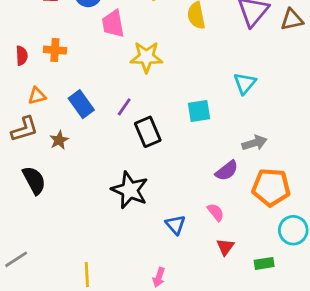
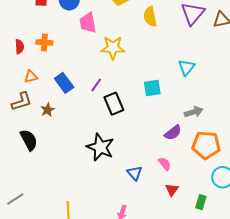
green rectangle: (264, 263) -> (201, 202), turned -64

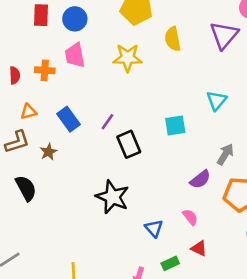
pink trapezoid: (88, 23) -> (75, 55), moved
yellow star: (113, 48) -> (128, 58), moved
gray arrow: (194, 112) -> (225, 154), turned -42
red triangle: (172, 190) -> (199, 248), turned -40
green rectangle: (201, 202) -> (170, 263), moved, turned 48

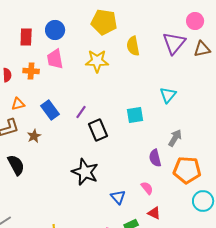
red rectangle: (41, 15) -> (26, 37), moved
purple semicircle: (200, 179) -> (155, 158), turned 114

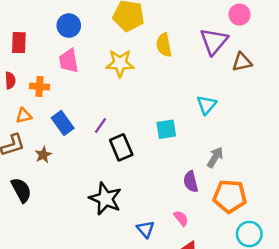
red rectangle: (26, 37) -> (19, 43), moved
brown triangle: (202, 49) -> (242, 62), moved
orange cross: (31, 71) -> (40, 86), moved

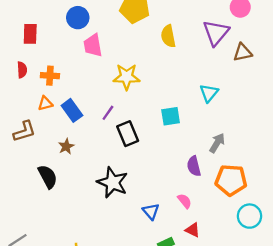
pink trapezoid: (69, 61) -> (93, 45), moved
yellow star: (120, 63) -> (127, 77), moved
orange triangle: (24, 116) -> (45, 103), moved
brown star: (43, 155) -> (66, 146), moved
black semicircle: (21, 190) -> (48, 177), moved

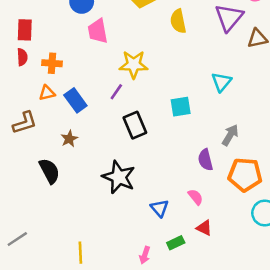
red rectangle: (30, 34) -> (25, 30), moved
purple line: (108, 113) -> (116, 92), moved

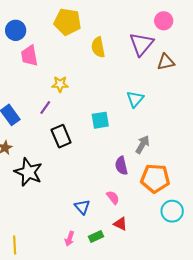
yellow star: (134, 64) -> (60, 84), size x0.7
black star: (119, 177) -> (28, 172), moved
pink arrow: (145, 255) -> (70, 239), moved

